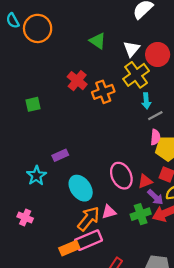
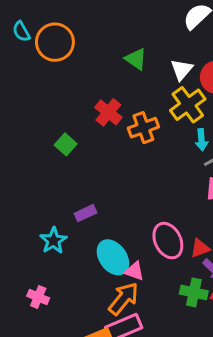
green square: (33, 104) -> (66, 144), moved, turned -35
pink triangle: (109, 212) -> (134, 271), moved, turned 35
green cross: (141, 214) -> (194, 292), turned 30

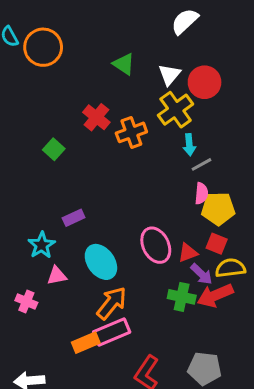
pink triangle: (134, 271) -> (57, 276), moved, turned -30

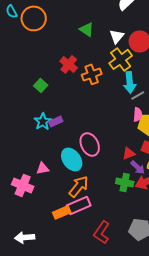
cyan arrow: (189, 145) -> (130, 82), size x1.5
purple rectangle: (74, 218) -> (56, 121), moved
cyan star: (42, 245) -> (43, 121), moved
pink ellipse: (156, 245) -> (90, 144), moved
pink cross: (26, 302) -> (23, 185), size x1.5

